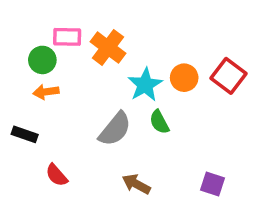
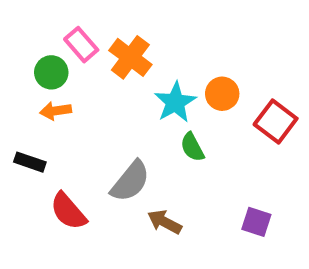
pink rectangle: (67, 37) -> (81, 45), turned 48
red square: (228, 76) -> (276, 121), moved
gray semicircle: (115, 129) -> (130, 181), moved
red semicircle: (57, 175) -> (68, 211), size x1.4

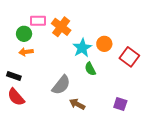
pink rectangle: (81, 45) -> (38, 21), turned -49
red semicircle: (68, 211) -> (16, 97), moved

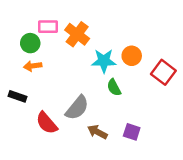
cyan star: (82, 48) -> (104, 61), turned 30
red semicircle: (16, 97) -> (47, 123), moved
purple square: (120, 104) -> (132, 132), moved

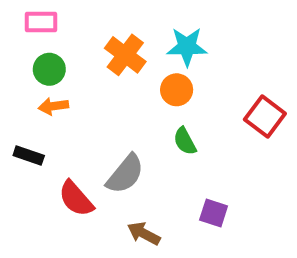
pink rectangle: (48, 27) -> (41, 22), moved
orange circle: (132, 56) -> (177, 90), moved
cyan star: (104, 61) -> (187, 47), moved
brown arrow: (97, 132) -> (144, 234), moved

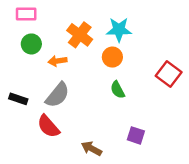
orange arrow: (53, 106) -> (57, 61), moved
gray semicircle: (125, 174) -> (57, 95), moved

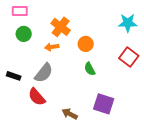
cyan star: (119, 30) -> (128, 23), moved
orange arrow: (57, 61) -> (52, 47), moved
purple square: (136, 135) -> (104, 104), size x1.5

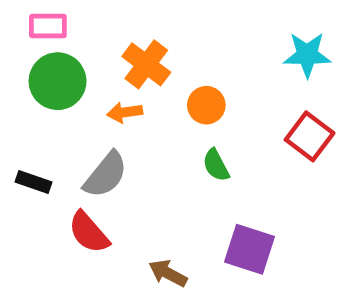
green circle: (24, 34) -> (58, 81), size x1.5

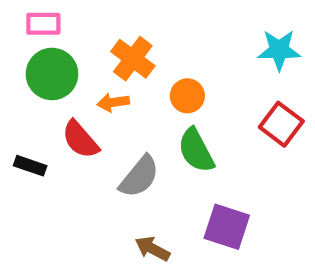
green semicircle: (216, 165) -> (196, 150), size x1.5
gray semicircle: (106, 175) -> (139, 177), moved
red semicircle: (89, 232) -> (80, 139), moved

